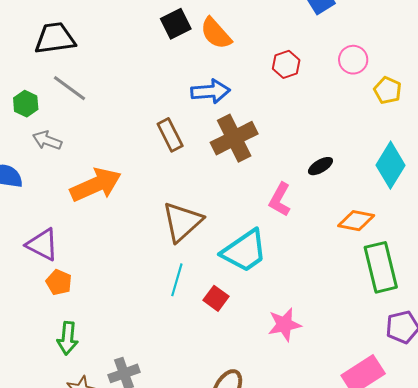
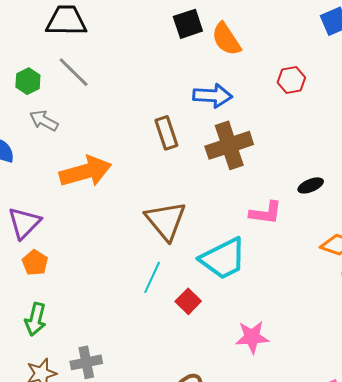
pink L-shape: (280, 200) -> (266, 213), turned -120
brown triangle: (182, 222) -> (166, 221), turned -36
purple triangle: (42, 244) -> (24, 223), turned 39

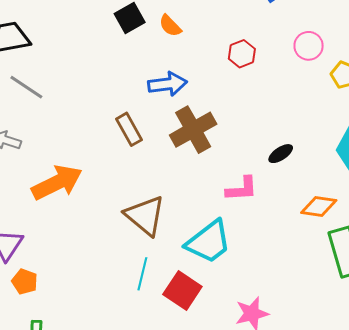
orange semicircle: (226, 39) -> (170, 26), size x0.7
red square: (188, 301) -> (182, 290), size x1.5

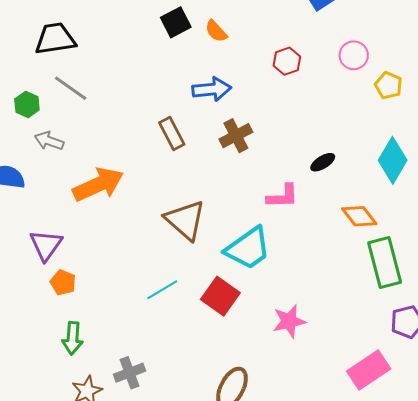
brown cross: (193, 130) -> (236, 136), size x0.7
orange diamond: (319, 207) -> (359, 216), turned 42
cyan line: (142, 274) -> (162, 290), moved, turned 44

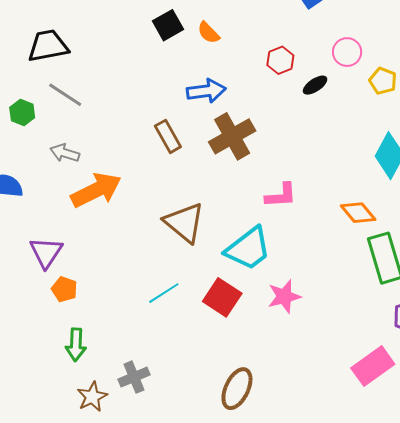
brown cross: (236, 136) -> (232, 136), size x1.4
gray arrow: (49, 141) -> (65, 153), moved
black ellipse: (323, 162) -> (315, 85), moved
pink star: (289, 321) -> (284, 296), moved

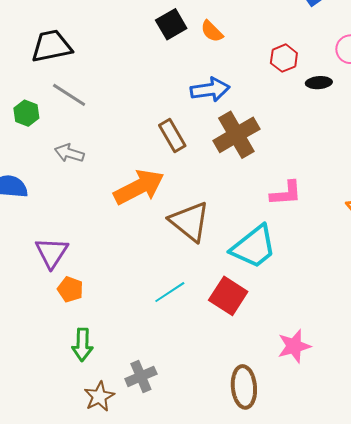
black ellipse: (315, 85) -> (319, 83), turned 30
orange arrow: (96, 190) -> (139, 187), moved
pink star: (284, 296) -> (294, 346), moved
brown ellipse: (237, 389) -> (244, 387), turned -30

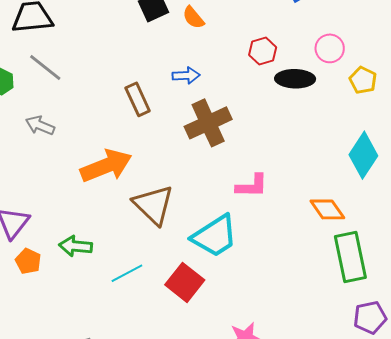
black ellipse: (319, 83) -> (295, 79), size x1.5
blue arrow: (210, 90) -> (186, 75), size x0.7
brown rectangle: (172, 135) -> (138, 99), moved
green arrow: (82, 345) -> (75, 246), moved, turned 88

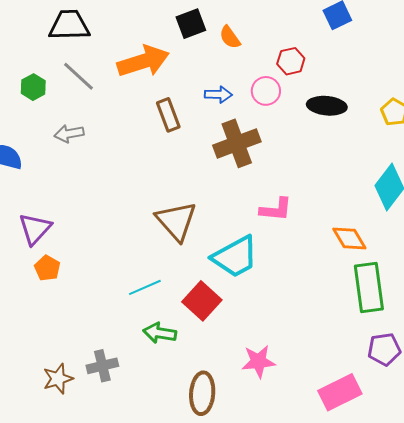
pink circle: (330, 48) -> (266, 91), moved
red hexagon: (263, 51) -> (291, 61), moved
gray arrow: (40, 125) -> (69, 134), turned -36
orange arrow: (106, 166) -> (143, 61), moved
green arrow: (75, 246) -> (160, 333), moved

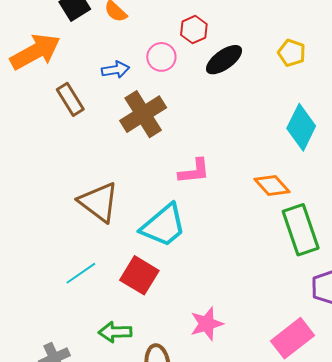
red hexagon: (291, 61) -> (194, 30), moved
black ellipse: (327, 106) -> (224, 60), turned -30
green arrow: (160, 333) -> (115, 332), moved

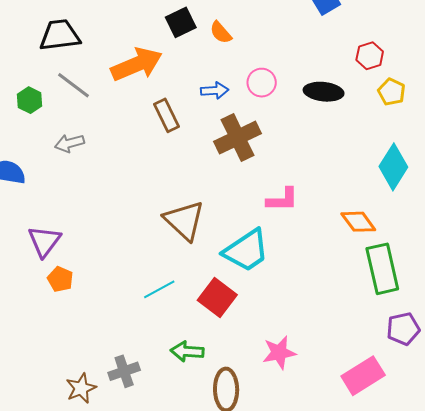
red hexagon: (194, 30) -> (370, 56), moved
black ellipse: (224, 60) -> (324, 92), turned 36

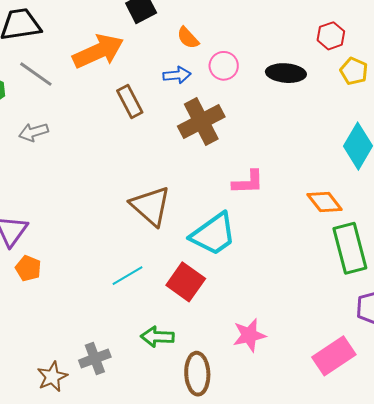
orange semicircle: (221, 32) -> (188, 38), moved

